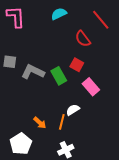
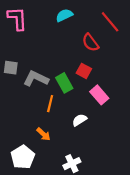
orange line: (62, 122) -> (50, 104), moved

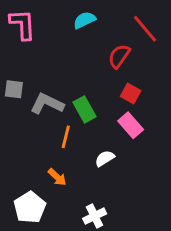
red semicircle: (90, 43) -> (119, 56), turned 72
red square: (84, 71) -> (131, 94), moved

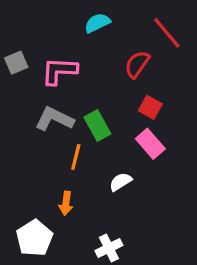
pink L-shape: (23, 24) -> (59, 71), moved, turned -84
gray square: (14, 89) -> (16, 63), moved, turned -30
orange arrow: (57, 177) -> (66, 203), turned 54

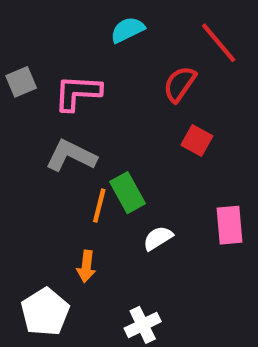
green rectangle: (97, 126) -> (127, 193), moved
pink rectangle: (150, 144) -> (229, 225), moved, turned 36

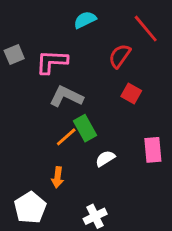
gray L-shape: (71, 156) -> (66, 96), moved
orange line: (99, 206) -> (66, 137), turned 35

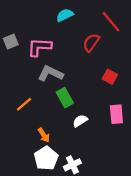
red square: (131, 94) -> (110, 77), moved
orange line: (66, 137) -> (24, 104), moved
orange arrow: (58, 177) -> (44, 135), turned -40
white pentagon: (30, 208) -> (46, 158), moved

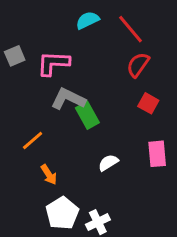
red line: (111, 22) -> (131, 29), moved
red semicircle: (91, 43) -> (138, 65), moved
green rectangle: (65, 98) -> (87, 115), moved
orange arrow: (44, 135) -> (49, 175), moved

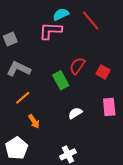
pink L-shape: (53, 63) -> (50, 31), moved
red semicircle: (138, 65) -> (77, 66), moved
gray L-shape: (68, 99) -> (19, 69), moved
white pentagon: (62, 213) -> (16, 148), moved

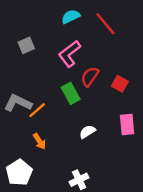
pink L-shape: (50, 31) -> (69, 54), moved, turned -40
gray square: (10, 39) -> (26, 45), moved
gray L-shape: (19, 69) -> (18, 103), moved
orange line: (23, 98) -> (37, 110), moved

